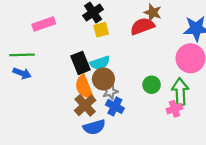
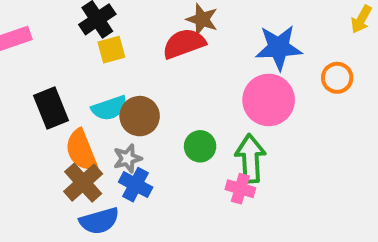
black rectangle: (80, 63) -> (51, 108), moved
brown circle: (103, 79) -> (140, 116), moved
pink cross: (174, 109) -> (240, 189), turned 35

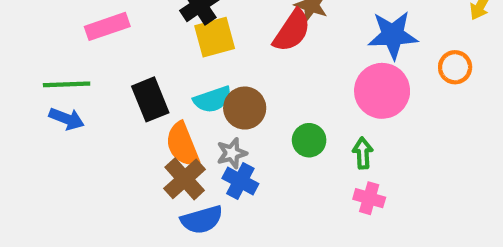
red semicircle: (184, 44) -> (292, 31), turned 144
yellow square: (111, 50) -> (215, 37), size x1.4
green arrow: (250, 158) -> (363, 153), size x0.6
pink cross: (240, 189) -> (369, 198), moved

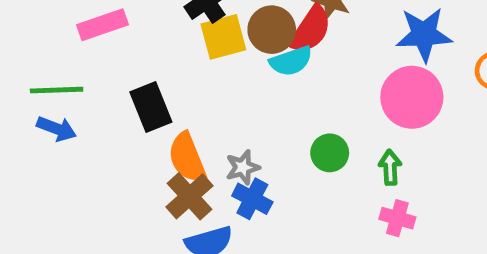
cyan semicircle: (212, 99) -> (291, 61), moved
brown circle: (245, 108) -> (272, 30), moved

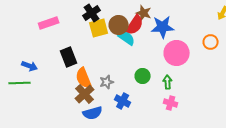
blue star: (424, 34) -> (163, 27), moved
cyan semicircle: (291, 61) -> (127, 38), turned -126
green line: (57, 90) -> (20, 83), moved
blue cross: (252, 199) -> (123, 101), moved

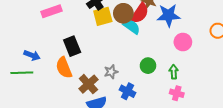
pink circle: (177, 53) -> (183, 42), size x0.7
orange semicircle: (84, 78) -> (64, 68), moved

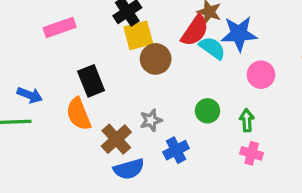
brown circle: (123, 13) -> (156, 59), moved
cyan semicircle: (132, 27) -> (212, 48), moved
blue cross: (127, 91) -> (176, 150), turned 35

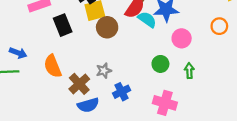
black rectangle: (91, 81) -> (63, 25), moved
green circle: (207, 111) -> (160, 64), moved
green arrow: (247, 120) -> (189, 71), moved
pink cross: (252, 153) -> (165, 103), moved, size x1.5

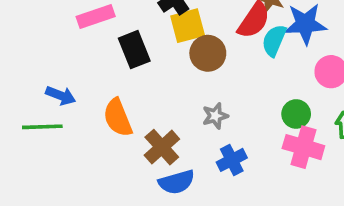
cyan semicircle: (147, 19) -> (274, 40), turned -102
gray star: (104, 71) -> (215, 116), moved
pink cross: (165, 103) -> (303, 147), moved

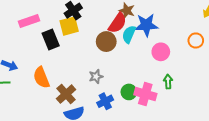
yellow square: (188, 26) -> (69, 26), moved
brown circle: (208, 53) -> (106, 42), moved
green circle: (296, 114) -> (129, 92), moved

